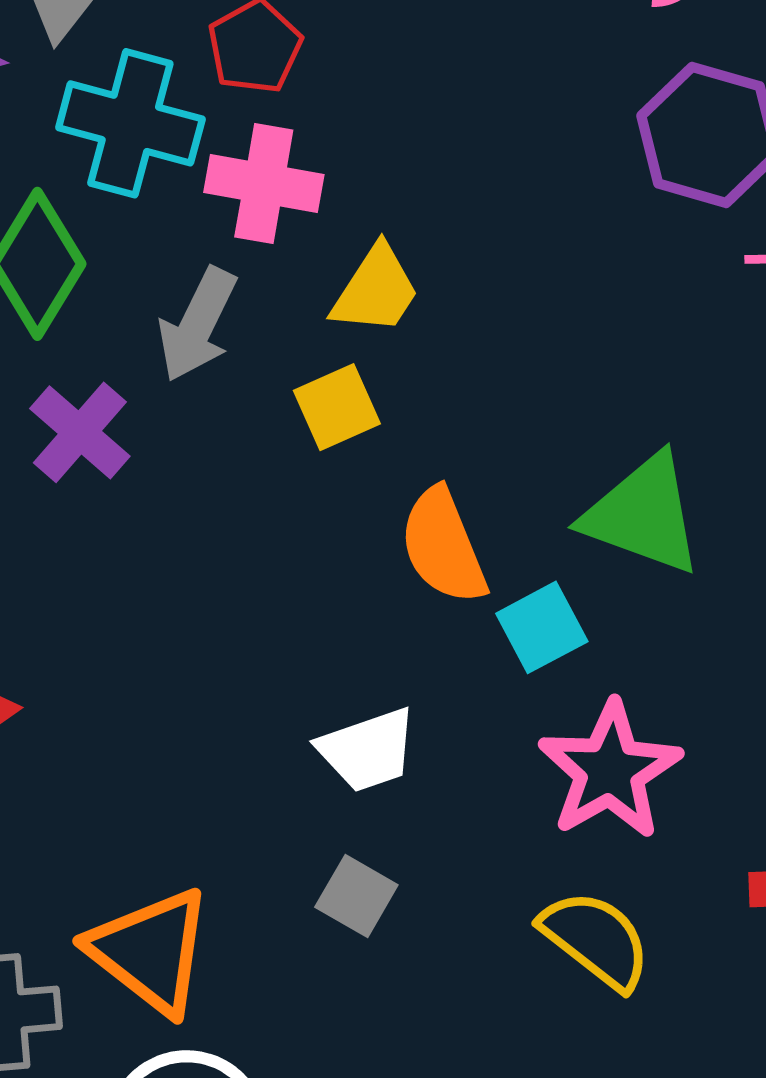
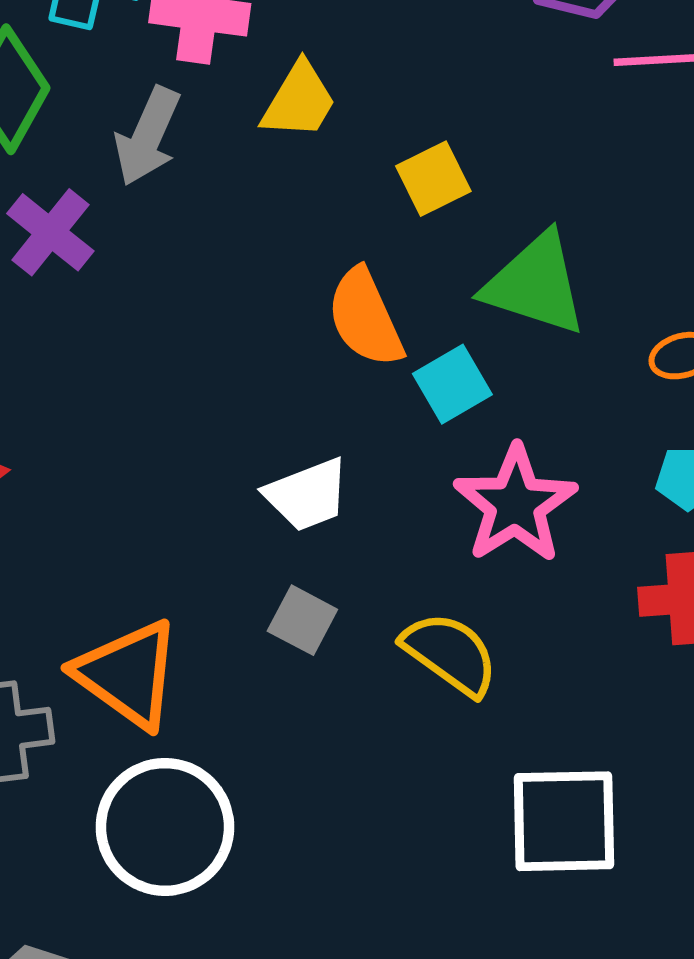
yellow square: (337, 407) -> (433, 179), moved
yellow semicircle: (596, 940) -> (450, 654), moved

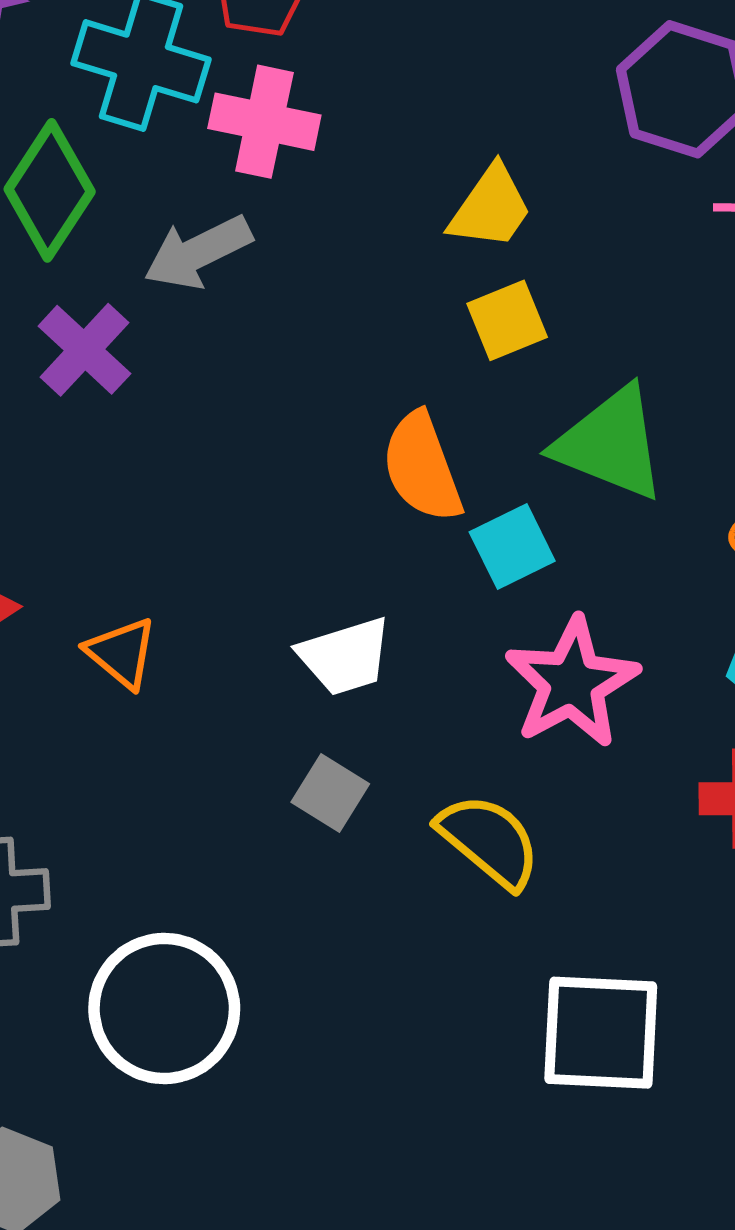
yellow trapezoid: (299, 101) -> (491, 208), moved
gray arrow: (148, 136) -> (198, 252), turned 36
orange triangle: (128, 674) -> (122, 653), moved, size x0.6

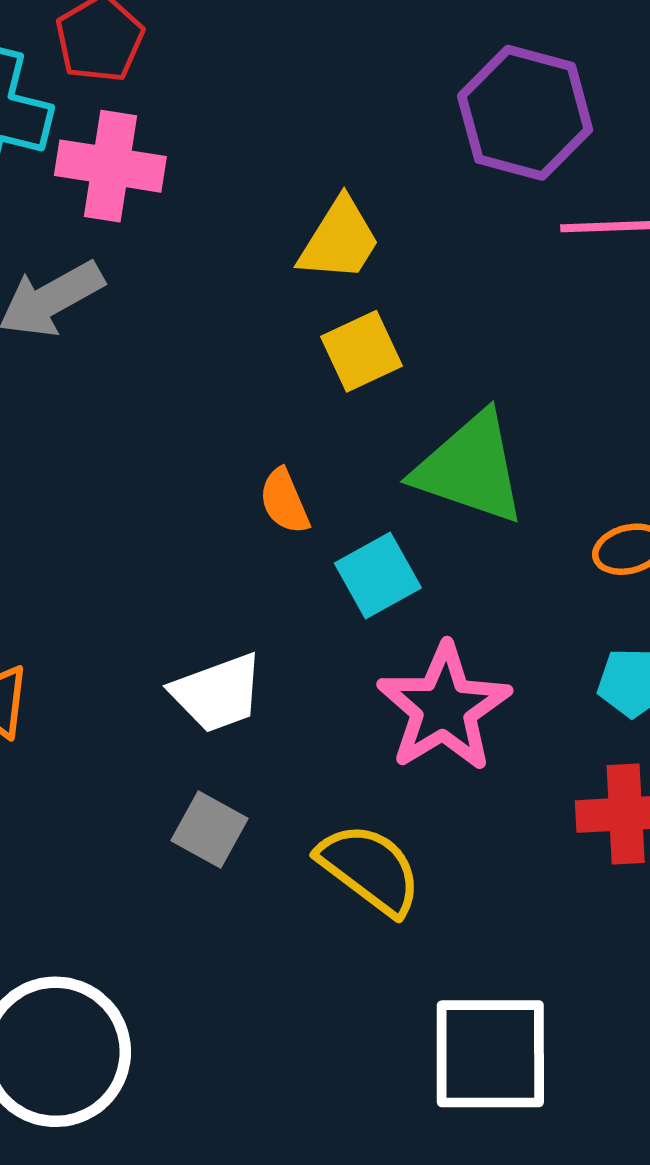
orange semicircle: (422, 467) -> (284, 501), size x0.6

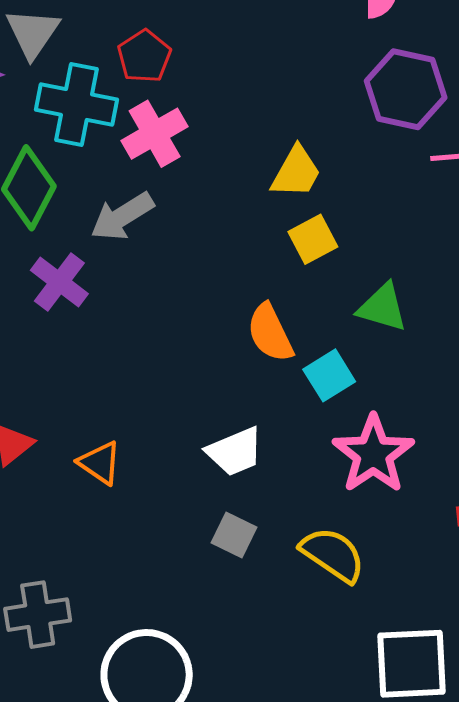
pink cross: (110, 166) -> (155, 134), turned -36
green triangle: (470, 468) -> (382, 307), size x0.7
orange semicircle: (284, 501) -> (270, 333), size x1.5

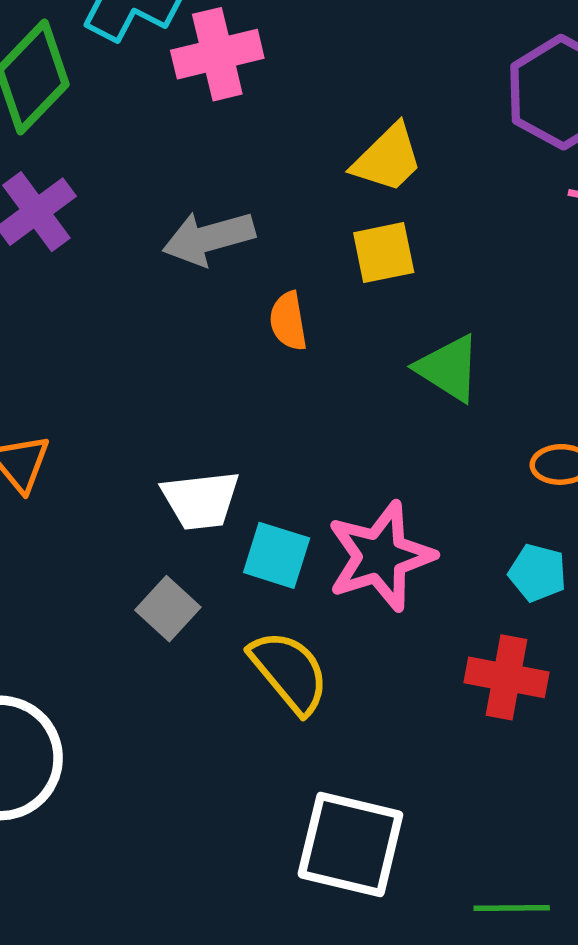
gray arrow: (122, 216) -> (209, 238), moved
orange semicircle: (270, 333) -> (288, 321), moved, size x0.7
cyan square: (329, 375) -> (277, 555), moved, turned 33

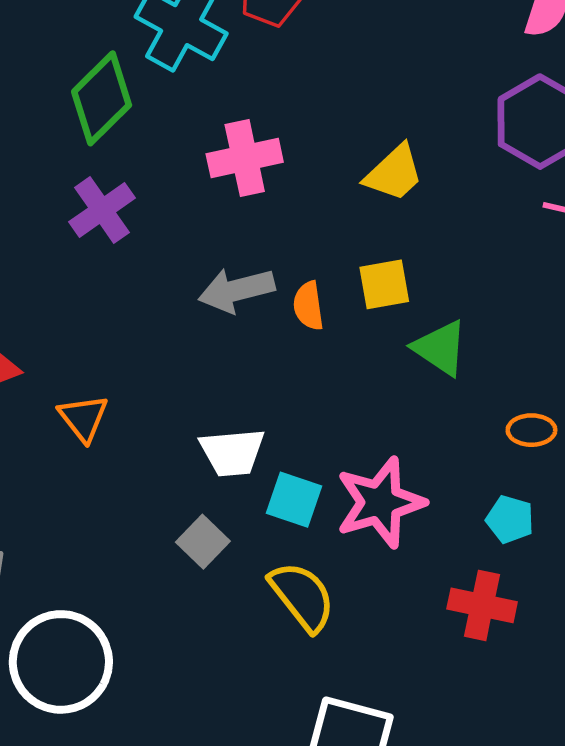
pink cross: (217, 54) -> (245, 158), moved
gray arrow: (209, 238) -> (237, 290), moved
yellow square: (384, 253) -> (384, 284), moved

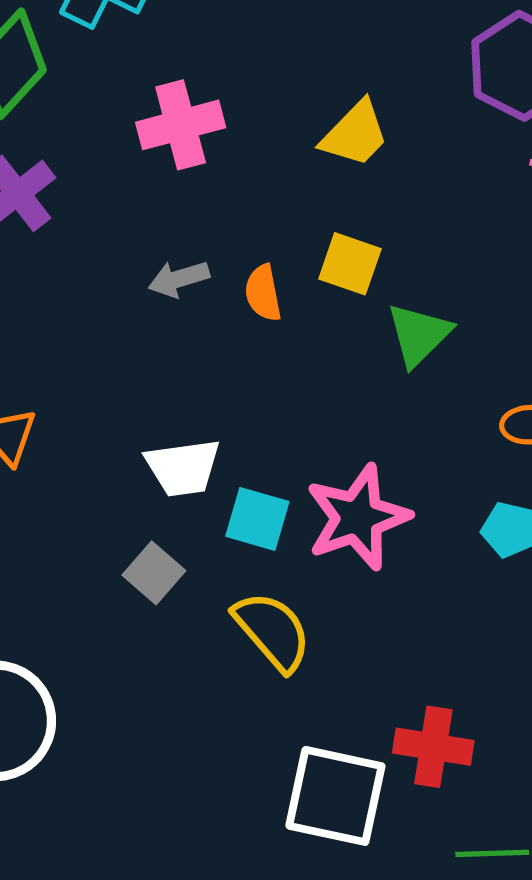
yellow square: (384, 284) -> (350, 264), turned 32
gray arrow: (237, 290) -> (179, 279), size x0.7
green triangle: (440, 348) -> (419, 335), turned 44
red cross: (482, 605) -> (433, 747), moved

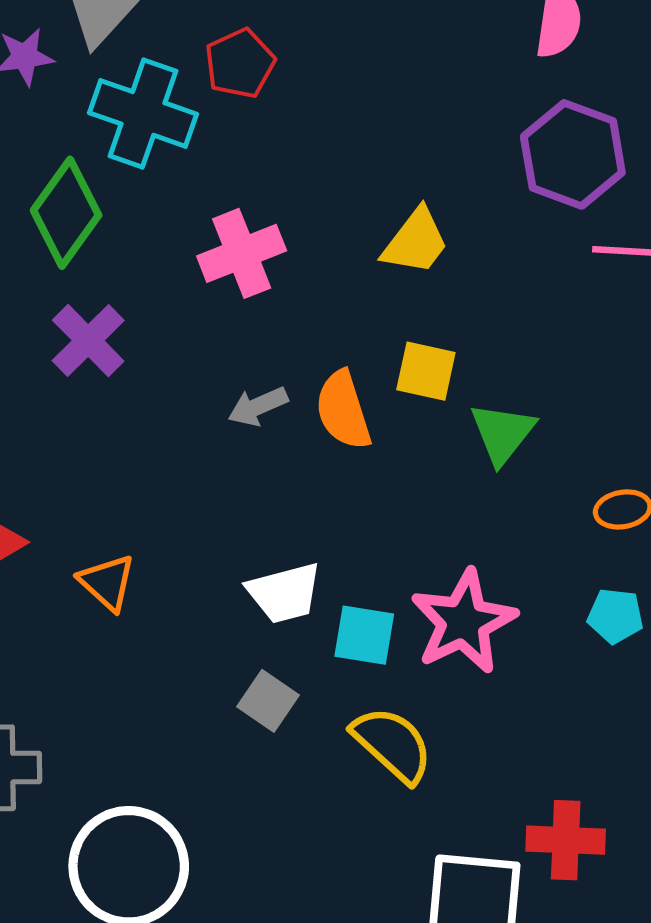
orange semicircle: (263, 293) -> (343, 410), size x1.4

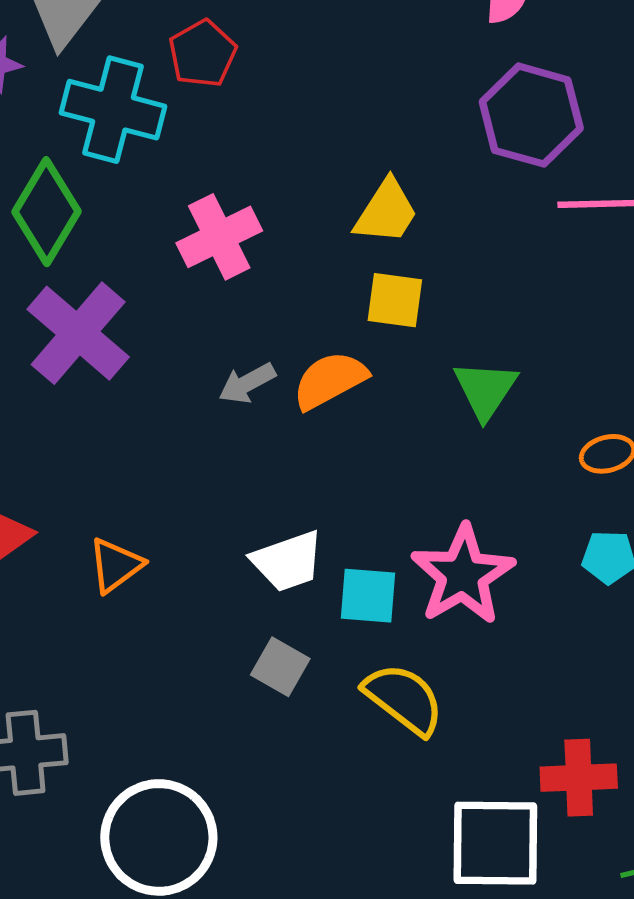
purple cross: (88, 341) -> (78, 333), size x1.4
yellow square: (426, 371) -> (395, 300), moved
orange semicircle: (343, 410) -> (330, 380), turned 84
orange triangle: (107, 582) -> (116, 565), turned 46

